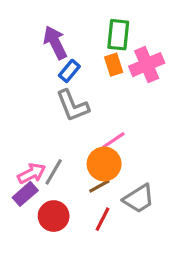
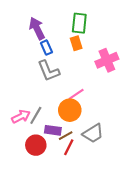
pink cross: (147, 65) -> (107, 60), moved
blue rectangle: (69, 71) -> (46, 48), turned -64
brown line: (99, 186) -> (66, 136), moved
purple rectangle: (25, 194) -> (53, 130), moved, turned 49

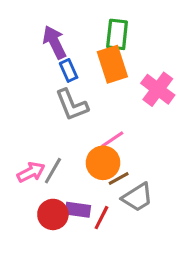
orange rectangle: (76, 43) -> (112, 64), size x1.6
pink cross: (107, 60) -> (158, 89), turned -30
purple rectangle: (53, 130) -> (78, 210), moved
brown line: (66, 136) -> (119, 178), moved

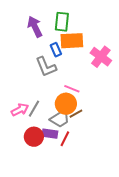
green rectangle: (117, 34) -> (62, 22), moved
orange rectangle: (112, 64) -> (72, 41), turned -75
blue rectangle: (69, 70) -> (56, 50), moved
pink line: (112, 139) -> (72, 89), turned 56
gray trapezoid: (137, 197) -> (60, 119), moved

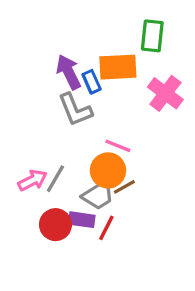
green rectangle: (62, 22) -> (152, 36), moved
purple arrow: (35, 27) -> (69, 72), moved

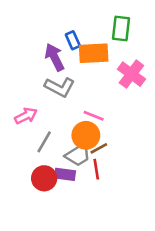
blue rectangle: (92, 82) -> (73, 40), moved
gray L-shape: (75, 110) -> (60, 87), turned -40
pink arrow: (32, 180) -> (26, 116), moved
red line: (106, 228) -> (96, 169), moved, turned -36

